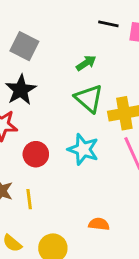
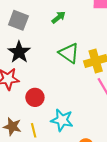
green arrow: (86, 63) -> (59, 17), moved
cyan star: (83, 149) -> (62, 120), moved

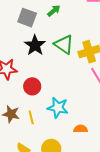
gray square: (18, 20) -> (27, 18), moved
black star: (19, 52) -> (35, 45), moved

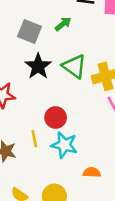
red circle: (32, 86) -> (56, 117), moved
yellow line: (31, 117) -> (34, 139), moved

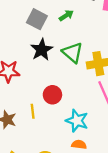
cyan star: (64, 145) -> (77, 121), moved

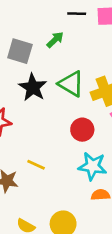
red circle: (52, 95) -> (82, 130), moved
yellow line: (33, 111) -> (36, 165), turned -48

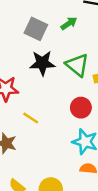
black star: (33, 87) -> (42, 63), turned 30
yellow line: (36, 165) -> (31, 118), moved

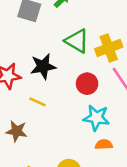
black star: (42, 63) -> (43, 66), moved

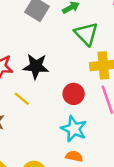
green triangle: (77, 41) -> (86, 34), moved

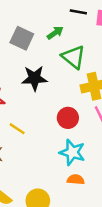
black star: (36, 66) -> (34, 78), moved

